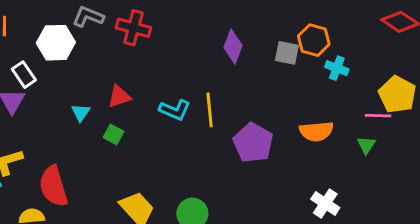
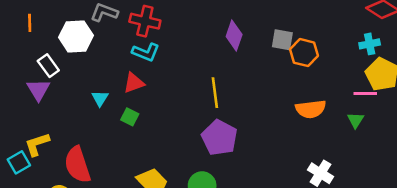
orange hexagon: (314, 40) -> (304, 53), moved
cyan cross: (337, 68) -> (370, 44), moved, turned -30
cyan L-shape: (175, 110) -> (146, 52), moved
purple pentagon: (253, 143) -> (219, 138), moved

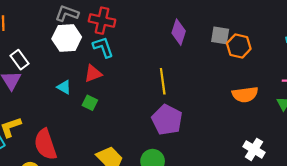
white hexagon: (76, 36) -> (67, 38), moved
cyan L-shape: (146, 52) -> (103, 47), turned -130
cyan triangle: (100, 98) -> (64, 87), turned -32

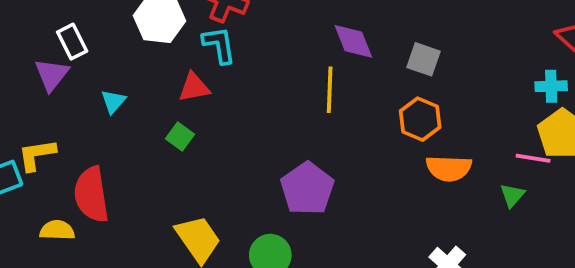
purple diamond: (179, 32) -> (353, 41), turned -50
orange hexagon: (239, 46) -> (420, 119), moved
yellow line: (163, 81) -> (330, 90), moved
cyan triangle: (64, 87) -> (113, 101), moved, turned 32

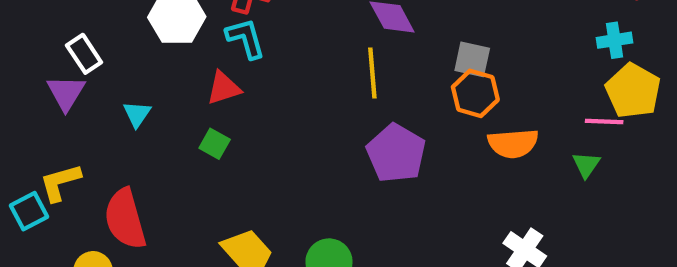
gray square: (424, 59) -> (472, 59), moved
purple pentagon: (307, 189) -> (396, 153), moved

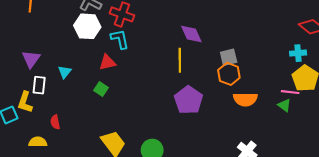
white rectangle: (84, 54) -> (39, 85), moved, turned 36
gray square: (472, 59) -> (229, 57), turned -30
green triangle: (586, 165) -> (284, 105), moved, turned -32
yellow L-shape: (60, 182) -> (25, 102), turned -60
red semicircle: (125, 219) -> (55, 122), size x0.5

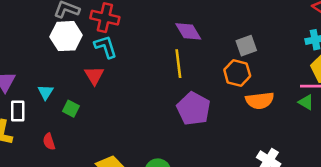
gray square: (229, 57) -> (246, 46), moved
red triangle: (107, 62) -> (94, 75), turned -42
green square: (101, 89) -> (71, 109), moved
red semicircle: (55, 122) -> (49, 142), moved

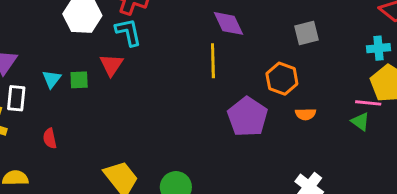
gray square: (246, 46) -> (306, 33), moved
orange semicircle: (260, 101) -> (306, 114), size x0.6
green square: (71, 109) -> (79, 80), moved, turned -35
purple pentagon: (194, 109) -> (247, 117), moved

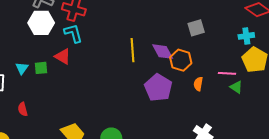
purple diamond: (229, 23) -> (163, 52), moved
red triangle: (111, 65) -> (63, 56), turned -30
pink line: (368, 103) -> (227, 73), moved
orange semicircle: (306, 114) -> (198, 84), turned 104

